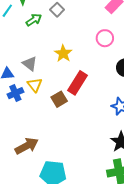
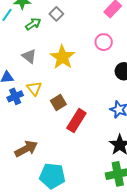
yellow star: (63, 53) -> (62, 57), size x1.4
gray triangle: (30, 64) -> (29, 56), moved
red rectangle: (77, 83) -> (76, 121), moved

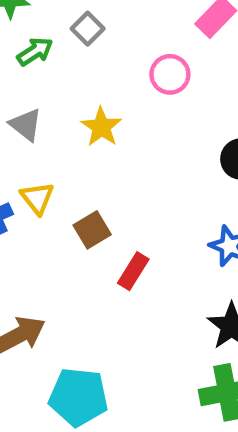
pink circle: (104, 42) -> (170, 74), moved
yellow star: (62, 57) -> (101, 127), size x0.7
red rectangle: (76, 121) -> (133, 271), size x0.7

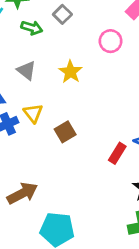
green arrow: (35, 51) -> (32, 28), turned 50
red rectangle: (133, 271) -> (117, 153), moved

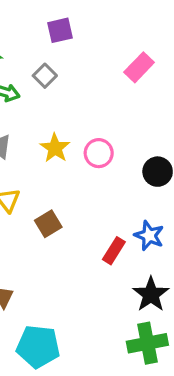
pink circle: (111, 41) -> (99, 153), moved

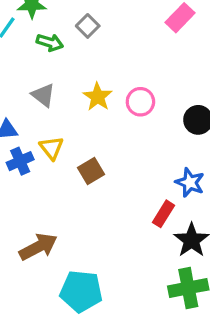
red rectangle: (114, 251) -> (164, 214), moved

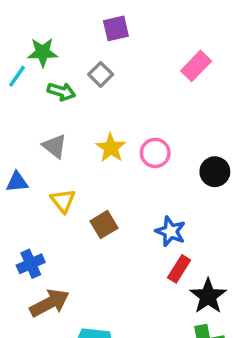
blue cross: (20, 161) -> (31, 264), moved
blue star: (190, 183) -> (171, 231), moved

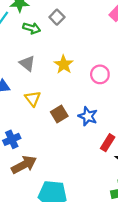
pink circle: (155, 153) -> (100, 74), moved
blue star: (171, 231) -> (88, 116), moved

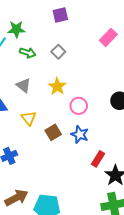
gray square: (57, 17) -> (58, 52), moved
pink circle: (100, 74) -> (79, 106), moved
brown arrow: (24, 165) -> (16, 198), moved

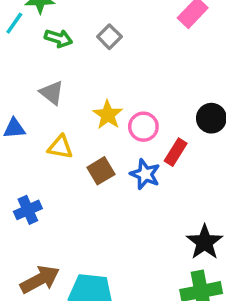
yellow star: (57, 86) -> (108, 115), moved
yellow triangle: (29, 118) -> (60, 147), turned -42
red rectangle: (98, 159) -> (176, 152), moved

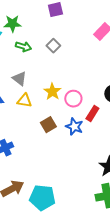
yellow triangle: (60, 147) -> (24, 101), moved

